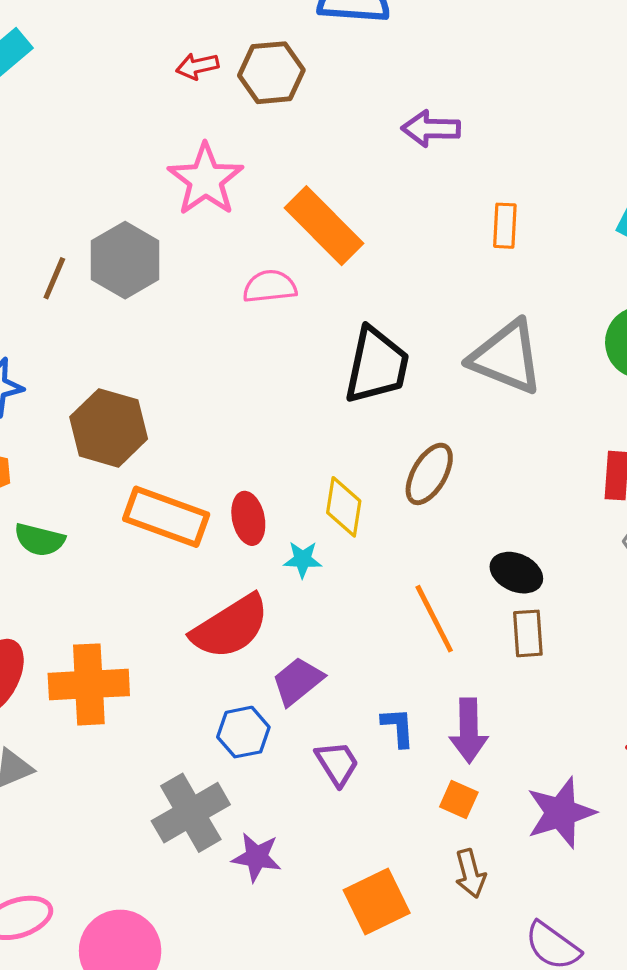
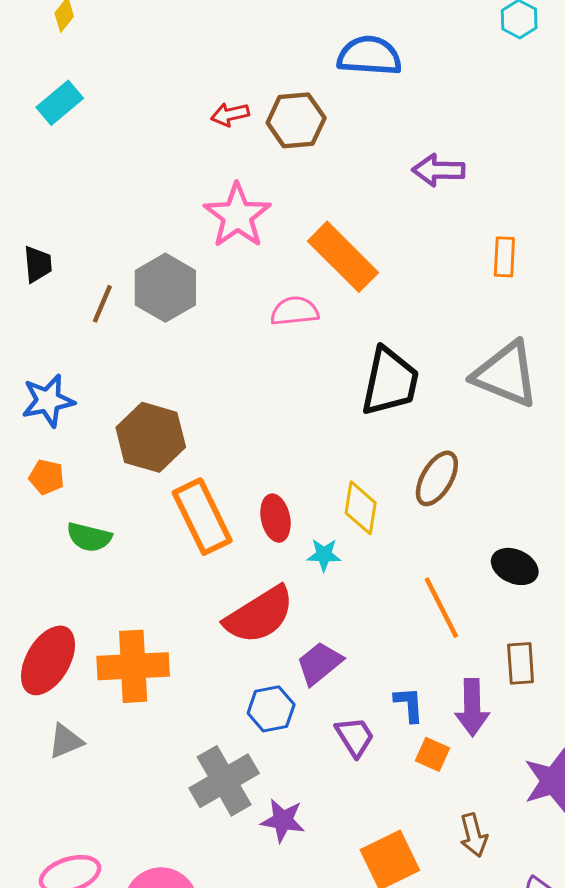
orange rectangle: (166, 517) -> (202, 517), turned 44
brown rectangle: (528, 633) -> (521, 663), moved
orange square: (459, 800) -> (433, 754), moved

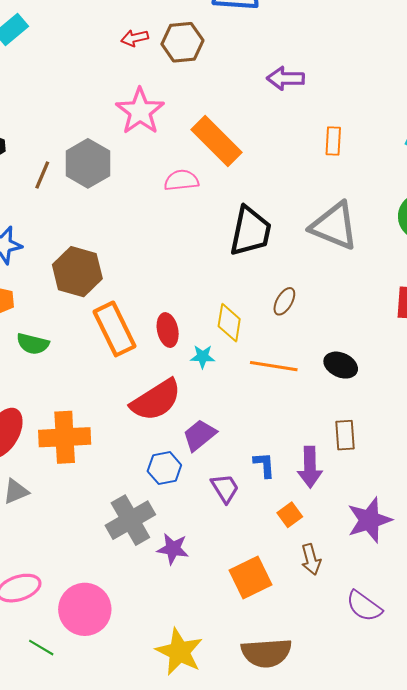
brown ellipse: (437, 478) -> (284, 301), size x0.7
orange line: (441, 608) -> (274, 366), moved, turned -54
orange square: (433, 754) -> (290, 515), moved, turned 30

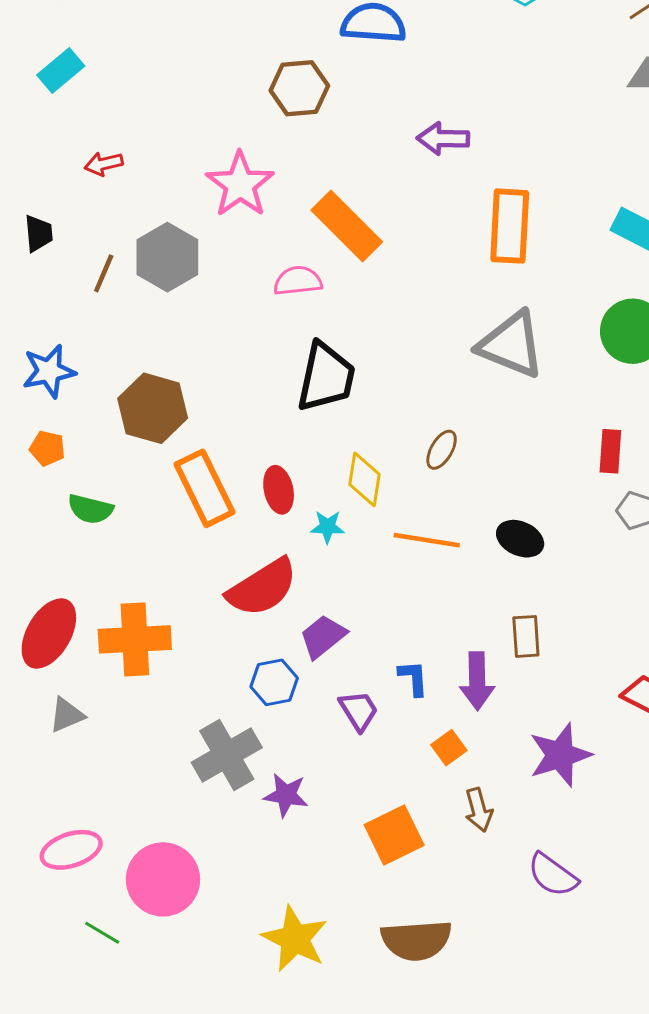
red arrow: (135, 38) -> (104, 164), moved
orange rectangle: (333, 141) -> (510, 226), size x1.8
black trapezoid: (250, 231) -> (326, 377), moved

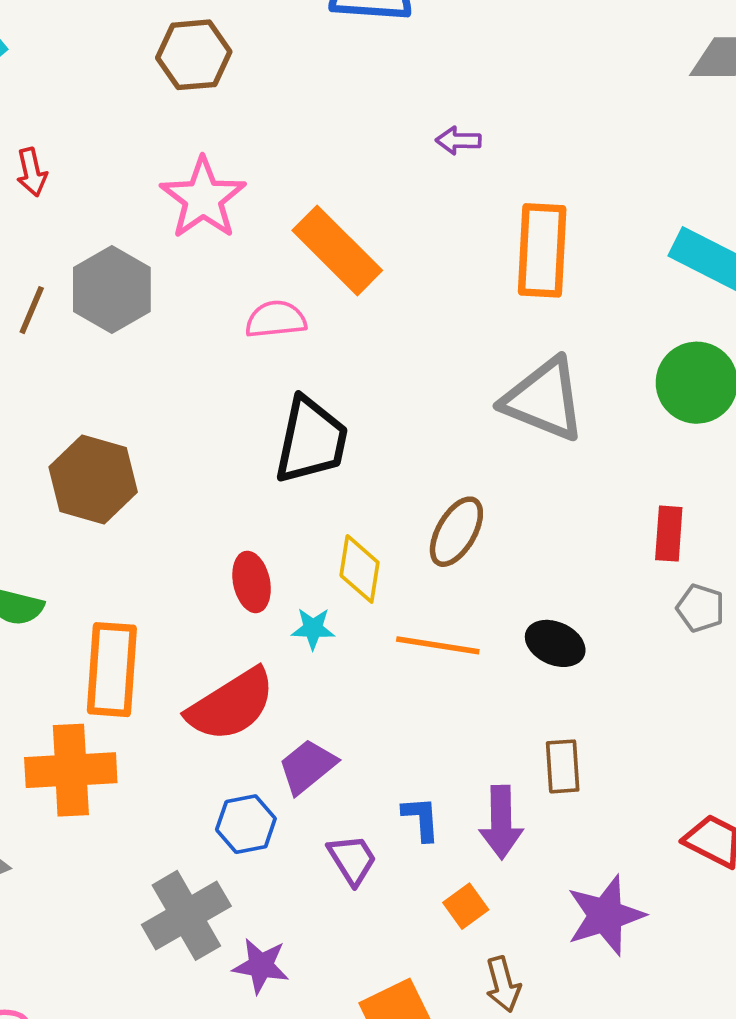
brown hexagon: (299, 88) -> (194, 55), moved
purple arrow: (443, 139) -> (458, 140), size x0.7
red arrow: (104, 164) -> (32, 172), turned -90
brown ellipse: (442, 450) -> (456, 532), size x1.4
orange rectangle: (204, 488) -> (112, 670), moved, turned 30

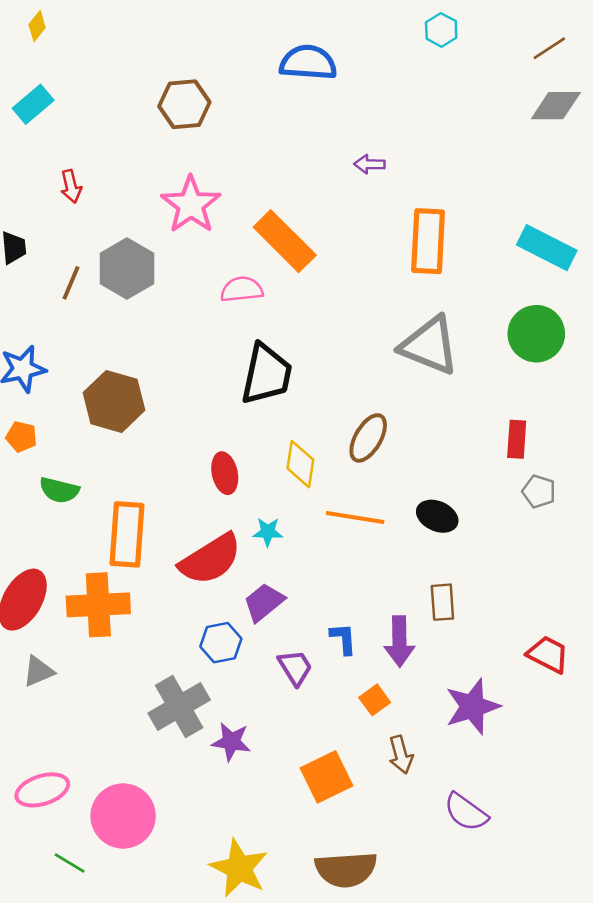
cyan star: (313, 629) -> (268, 532), moved

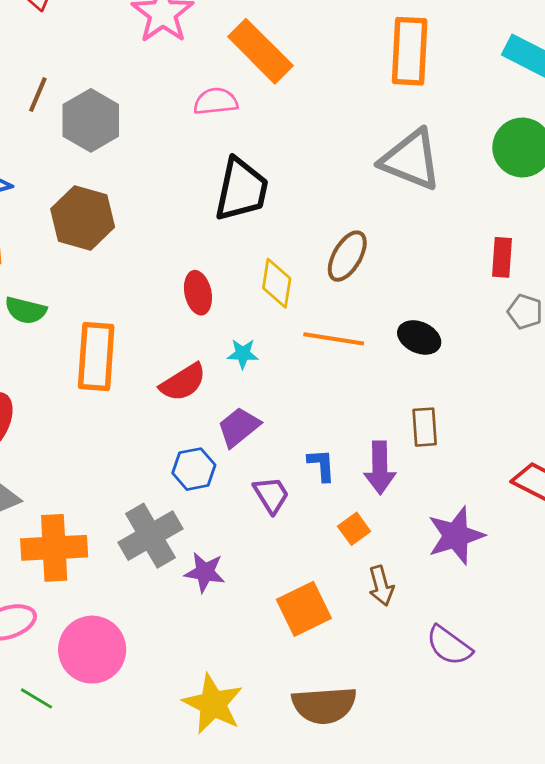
gray hexagon: (127, 269) -> (91, 120), moved
red semicircle: (210, 559) -> (183, 382), size x0.7
orange cross: (98, 605) -> (54, 548), moved

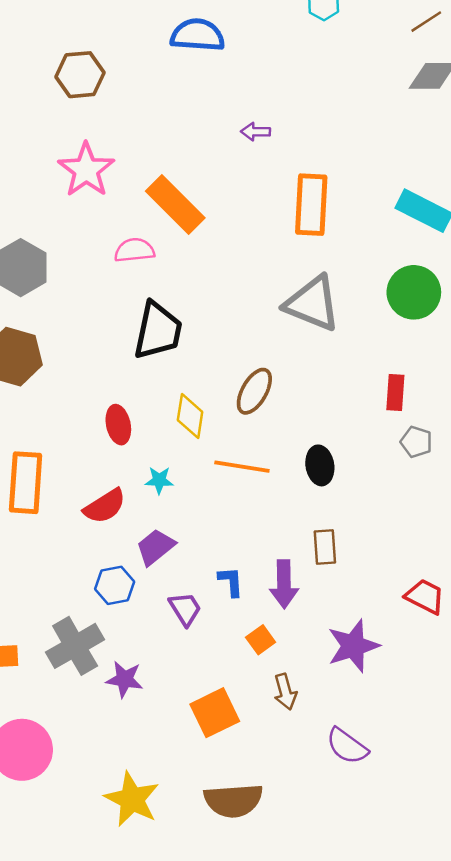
black ellipse: (419, 337) -> (320, 465), turned 57

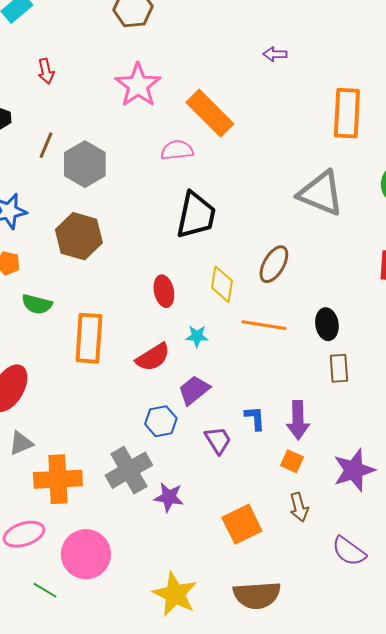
orange rectangle: (311, 205) -> (347, 113), moved
brown rectangle: (325, 547) -> (339, 368), moved
orange square: (261, 640) -> (292, 461), moved, turned -30

